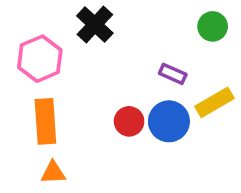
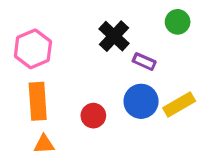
black cross: (95, 25) -> (114, 36), moved
yellow rectangle: (215, 102) -> (179, 104), moved
red circle: (129, 121) -> (93, 116), moved

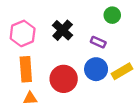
green circle: (178, 22) -> (112, 15), moved
black cross: (114, 36) -> (63, 30), moved
red circle: (93, 116) -> (64, 79), size x1.6

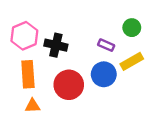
green circle: (112, 15) -> (132, 28), moved
black cross: (63, 30) -> (56, 45), moved, turned -30
yellow rectangle: (122, 71) -> (132, 61), moved

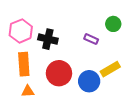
yellow rectangle: (132, 61) -> (110, 69), moved
blue circle: (104, 74) -> (89, 81), moved

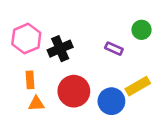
black cross: (48, 39) -> (60, 49), turned -36
orange rectangle: (24, 64) -> (30, 80), size x0.6
orange triangle: (28, 91) -> (36, 104), moved

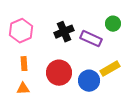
black cross: (60, 49) -> (64, 32), moved
purple rectangle: (114, 49) -> (91, 39), size x1.5
orange triangle: (36, 104) -> (23, 89), moved

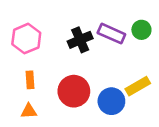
purple rectangle: (91, 39) -> (111, 34), moved

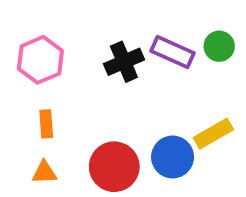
red circle: (74, 91) -> (114, 167), moved

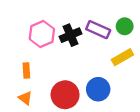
pink hexagon: (40, 60) -> (42, 34), moved
yellow rectangle: (213, 134) -> (122, 57), moved
orange triangle: (44, 173) -> (25, 98), turned 40

